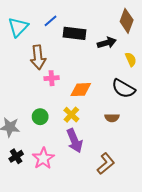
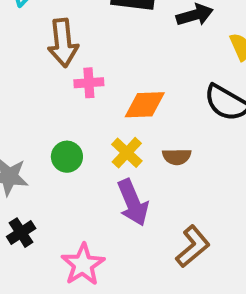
brown semicircle: (112, 118) -> (177, 157), moved
pink star: (43, 158) -> (83, 264), moved

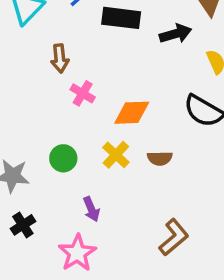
brown arrow: (63, 43) -> (60, 58), size x0.7
pink cross: (89, 83) -> (83, 93), turned 35
purple arrow: (133, 203) -> (91, 209), moved, size x0.6

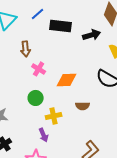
yellow cross: (116, 155) -> (54, 116), moved, turned 35
green circle: (63, 158) -> (36, 98), moved

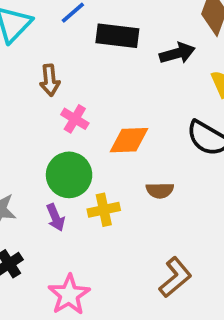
green circle: (36, 98) -> (69, 175), size x1.5
purple arrow: (44, 135) -> (56, 217), moved

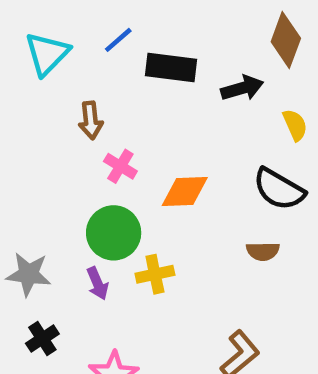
brown semicircle: (160, 190) -> (263, 251), moved

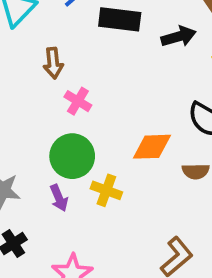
orange diamond: (185, 192) -> (152, 147), moved
yellow cross: (155, 274) -> (106, 190), turned 32

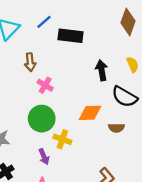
black arrow: (179, 37) -> (102, 70), moved, turned -84
purple arrow: (59, 198) -> (44, 157), moved

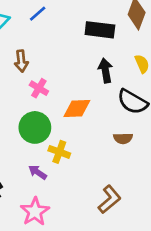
black rectangle: (70, 36) -> (100, 30), moved
orange diamond: (90, 113) -> (77, 109), moved
purple arrow: (44, 157) -> (38, 172), turned 147

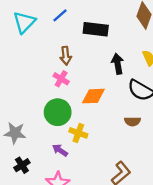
black rectangle: (100, 30) -> (96, 29), moved
brown arrow: (21, 61) -> (66, 56), moved

